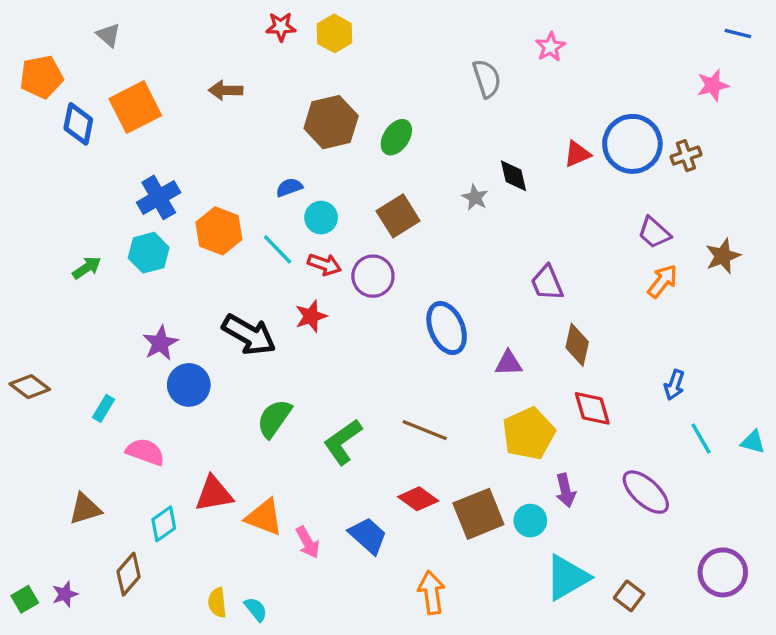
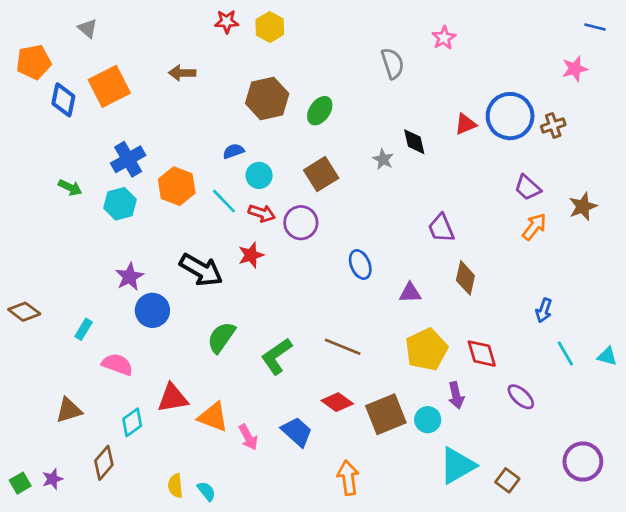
green arrow: (87, 268) -> (70, 188), moved, turned 60
blue ellipse: (447, 328) -> (360, 264), size x0.7
red diamond: (592, 408) -> (482, 354), moved
purple ellipse: (646, 492) -> (521, 397), size x0.7

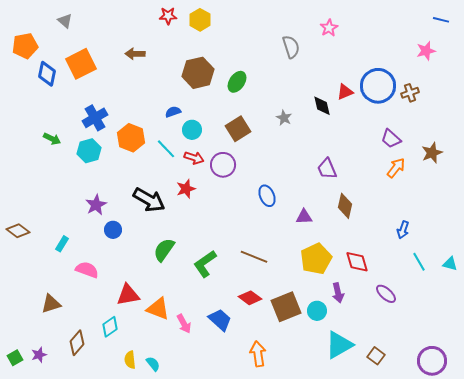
black diamond: (414, 142) -> (322, 106), moved
blue circle: (152, 310) -> (113, 230), size x0.7
cyan diamond: (132, 422) -> (110, 327), moved
purple circle: (583, 462) -> (432, 361), moved

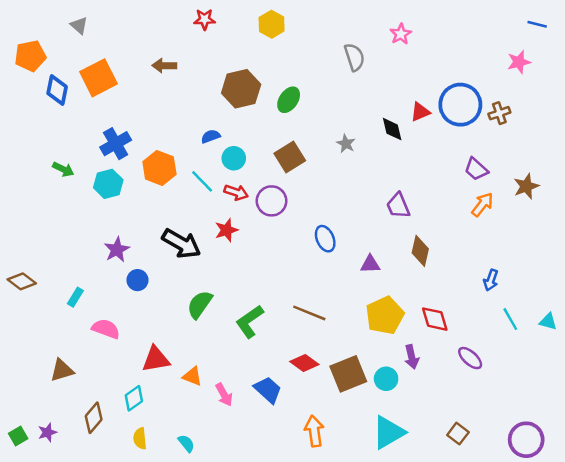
yellow hexagon: (200, 20) -> (272, 24), moved
orange triangle: (158, 309) -> (192, 376), size x0.7
cyan triangle: (339, 345) -> (389, 432), moved
yellow semicircle: (130, 360) -> (140, 438), moved

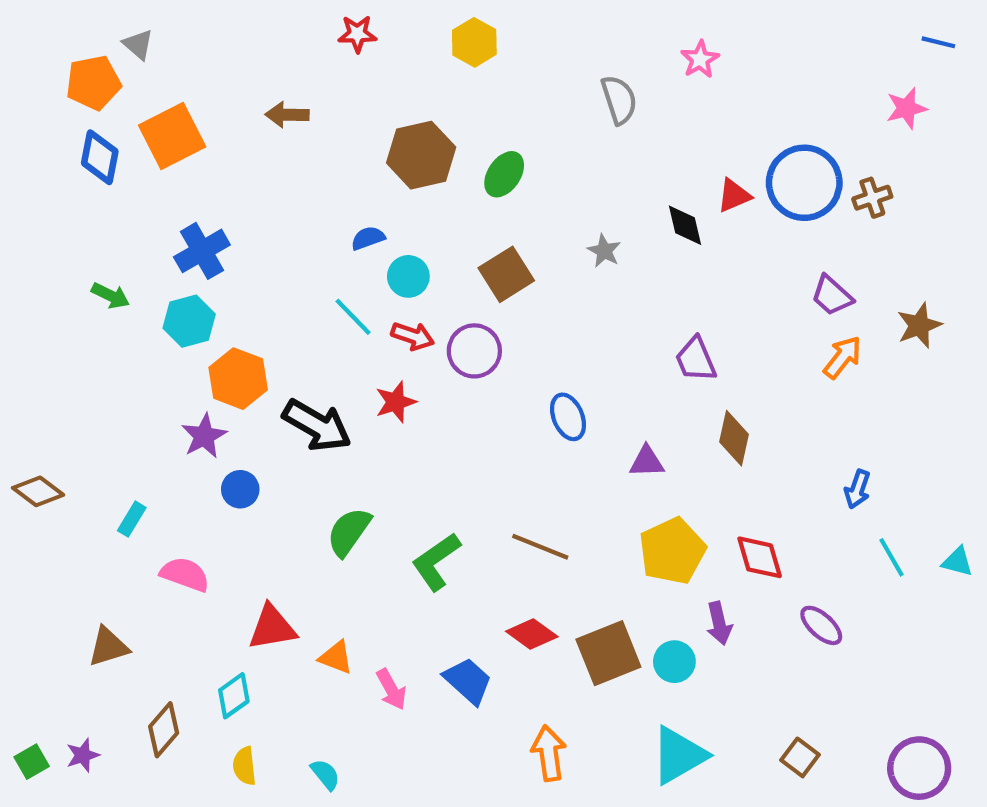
orange pentagon: (30, 56) -> (93, 83), moved
orange hexagon: (159, 168) -> (238, 379), moved

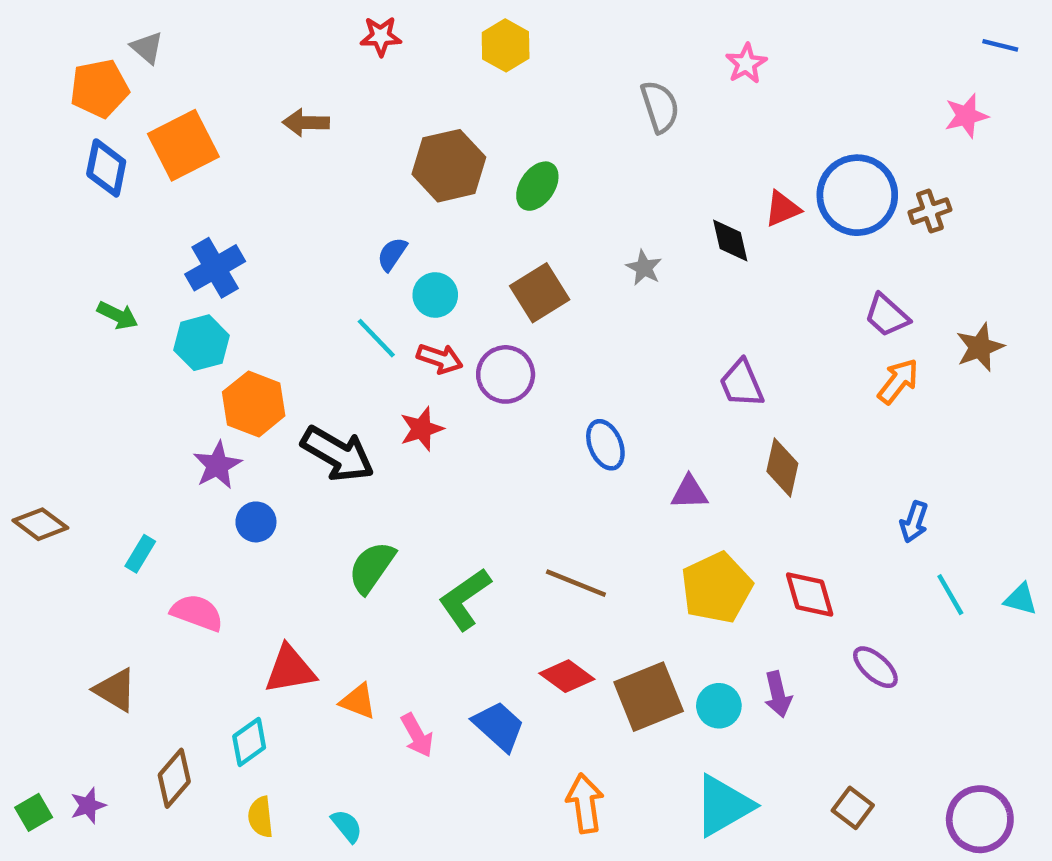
blue semicircle: (368, 238) -> (392, 254), turned -36
purple arrow: (719, 623) -> (778, 694), moved
brown triangle: (108, 647) -> (115, 690), turned 48

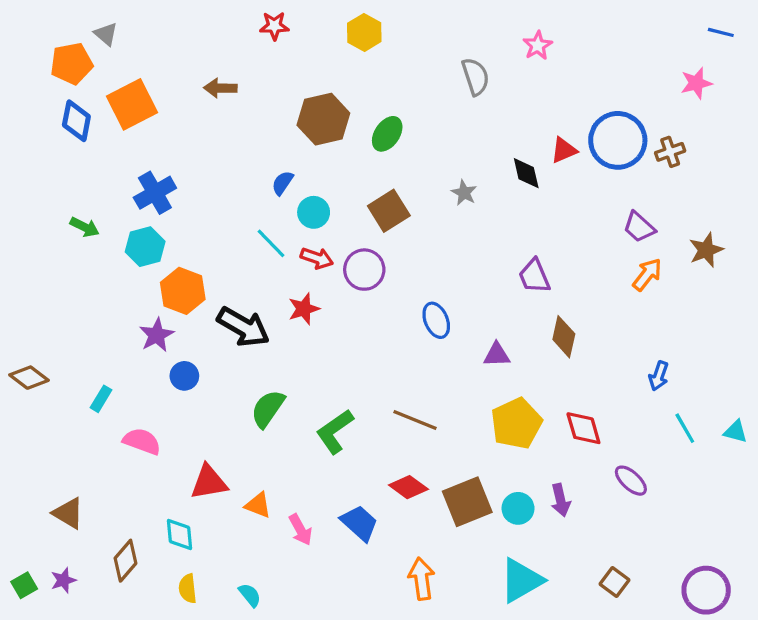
brown triangle: (115, 690) -> (68, 513), moved
cyan diamond: (249, 742) -> (179, 535), turned -60

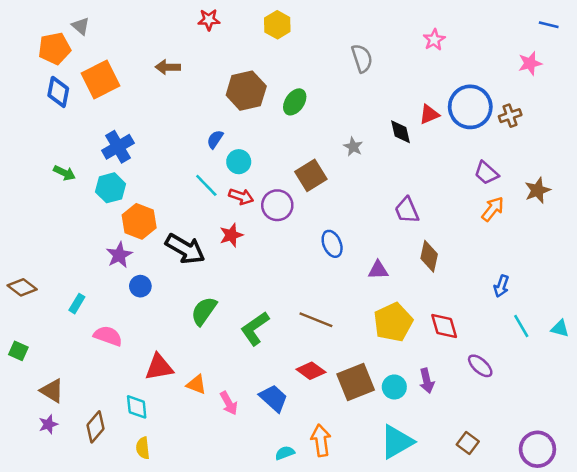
pink star: (538, 46) -> (434, 40), moved
brown square: (389, 211) -> (311, 175), moved
purple star: (63, 580) -> (48, 424), moved
green square: (24, 585) -> (18, 351), moved, turned -36
cyan semicircle: (250, 595) -> (285, 453), moved, turned -72

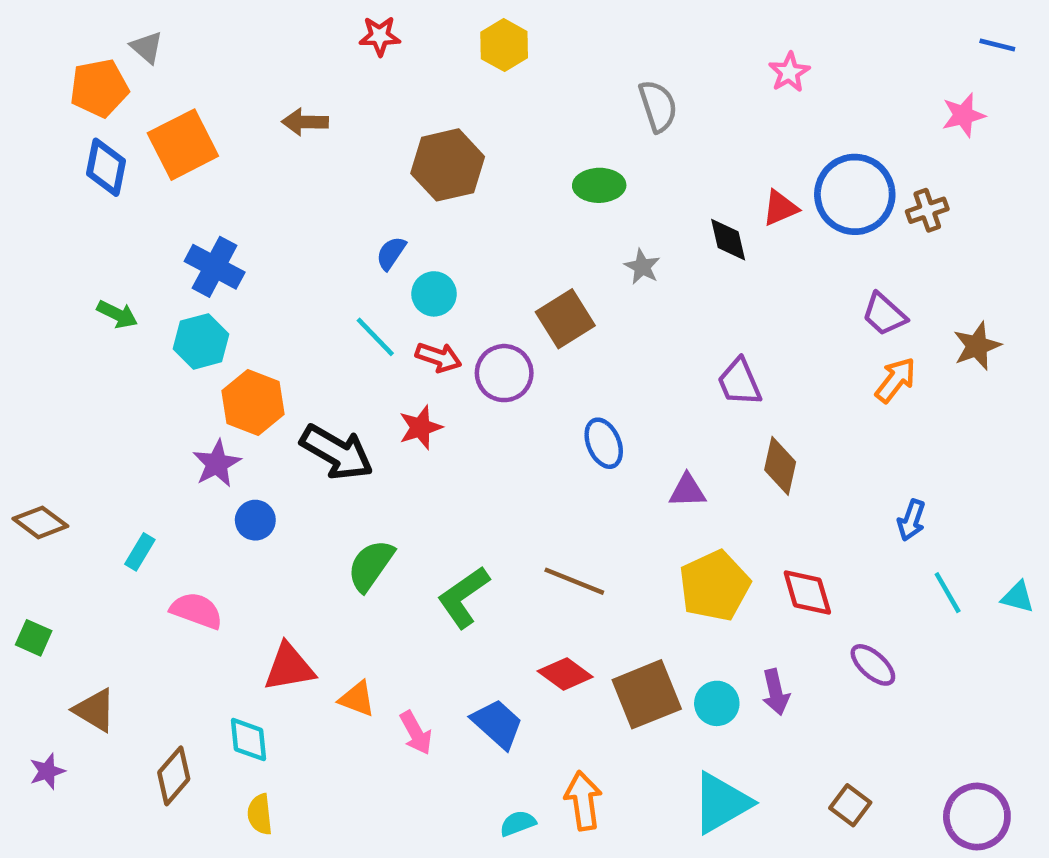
green ellipse: (295, 102) -> (599, 185), moved, turned 55
blue cross: (118, 147) -> (215, 267), turned -32
purple star: (48, 424) -> (47, 771), moved

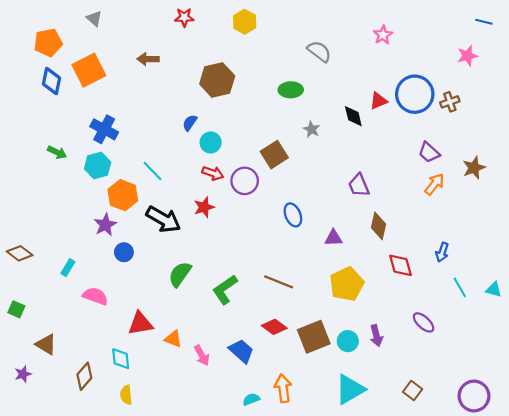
gray triangle: (147, 47) -> (94, 18), moved
gray semicircle: (658, 106) -> (319, 51), turned -35
cyan line: (375, 337) -> (152, 171), moved
red diamond: (807, 593) -> (400, 265), moved

